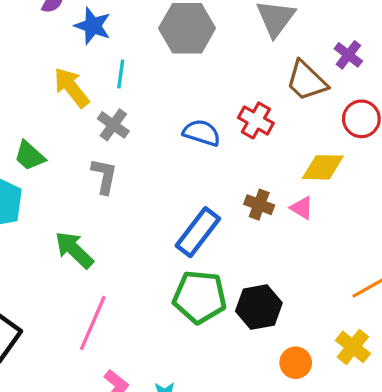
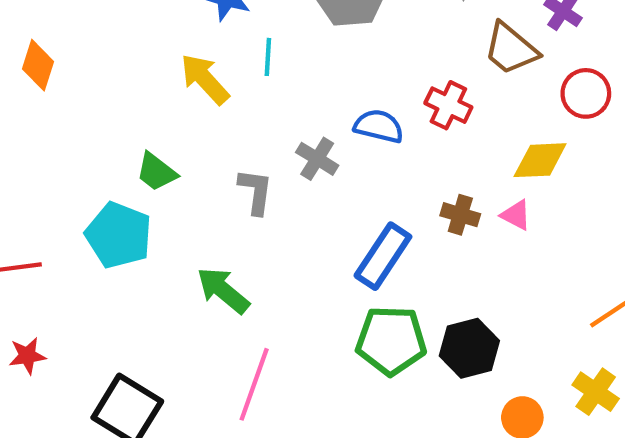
gray cross: (113, 125) -> (317, 159), moved

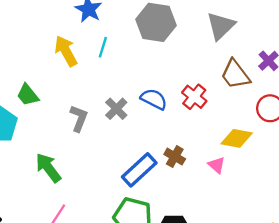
brown cross: (460, 215) -> (175, 157), moved

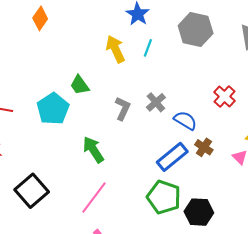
blue semicircle: (154, 99) -> (185, 120), moved

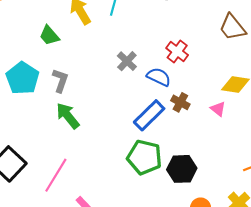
green trapezoid: (80, 85) -> (49, 35), moved
red cross: (224, 96) -> (177, 52), moved
gray L-shape: (123, 108) -> (60, 80), moved
pink line: (94, 198) -> (56, 175), moved

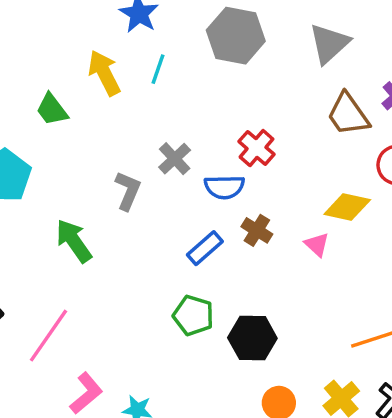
blue semicircle: (159, 77) -> (224, 187), turned 150
gray L-shape: (60, 80) -> (128, 191), moved
blue rectangle: (149, 115) -> (205, 248), size x0.7
green pentagon: (144, 157) -> (193, 315), size x0.7

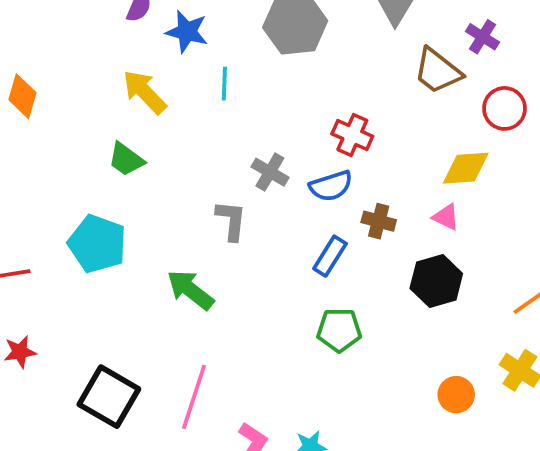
yellow arrow: (104, 73) -> (145, 92), moved
black hexagon: (252, 338) -> (436, 281), moved

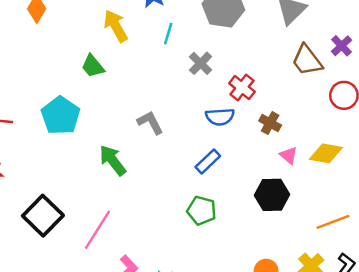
yellow diamond: (466, 168) -> (326, 153), moved
gray cross: (270, 172) -> (201, 63), moved
gray L-shape: (231, 220) -> (150, 122), turned -48
brown cross: (379, 221) -> (270, 123), moved

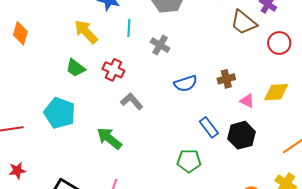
red cross: (242, 88) -> (113, 70), moved
brown cross: (270, 123) -> (226, 79), turned -30
blue rectangle: (208, 162) -> (209, 127), moved, turned -70

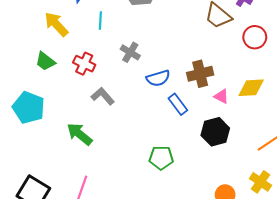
gray cross: (160, 45) -> (130, 52), moved
brown cross: (226, 79) -> (200, 74), size x1.4
blue rectangle: (209, 127) -> (178, 104), moved

